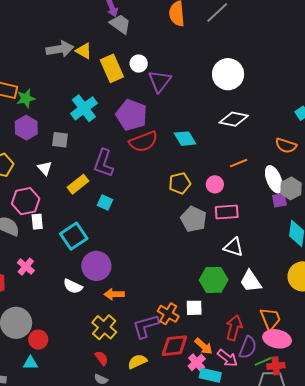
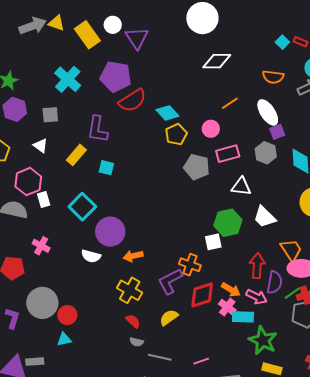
cyan diamond: (185, 139) -> (167, 113), moved
gray hexagon: (291, 188) -> (266, 153), moved
white square: (194, 308) -> (213, 242), moved

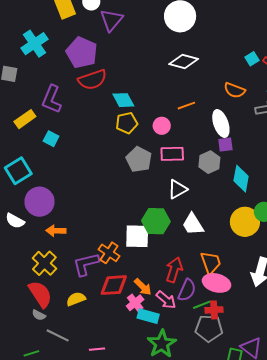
white triangle: (241, 187) -> (177, 189), turned -50
white square: (213, 242) -> (137, 236), size x1.5
red semicircle: (133, 321) -> (40, 294), size x1.8

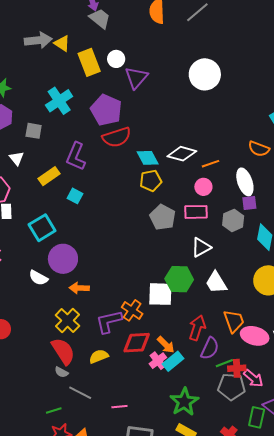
white diamond: (184, 61) -> (182, 154), moved
pink circle: (162, 126) -> (203, 187), moved
pink ellipse: (217, 283) -> (255, 336), moved
pink arrow: (166, 300) -> (253, 378), moved
cyan rectangle: (148, 316) -> (173, 361), moved, turned -55

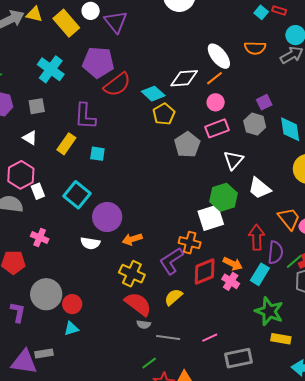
white ellipse: (245, 182) -> (219, 56), moved
gray pentagon: (163, 217) -> (187, 145), turned 30
cyan rectangle: (173, 361) -> (260, 274), moved

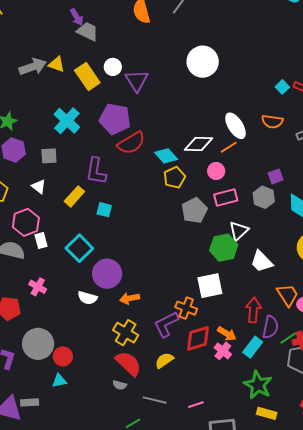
pink circle: (216, 102) -> (216, 171), moved
green hexagon: (224, 197) -> (224, 248), moved
gray semicircle: (144, 324) -> (120, 385), moved

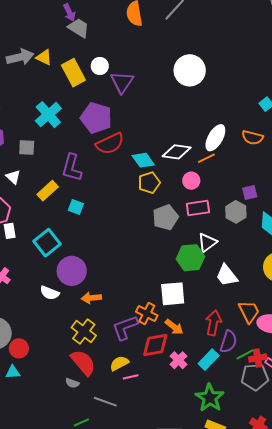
white ellipse: (235, 126) -> (215, 138), turned 56
orange arrow: (227, 334) -> (174, 327), moved
pink line: (196, 405) -> (131, 377), moved

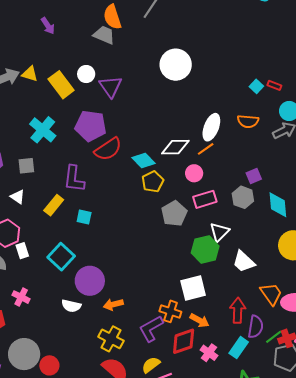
gray trapezoid: (79, 28) -> (104, 35), moved

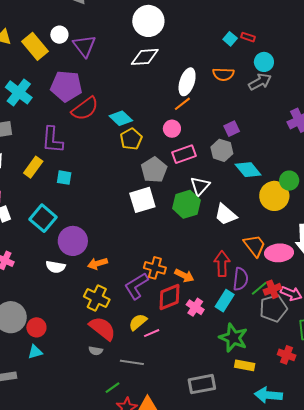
white diamond: (175, 147) -> (145, 57), moved
cyan diamond: (278, 205) -> (248, 170), moved, turned -32
white square: (193, 288) -> (142, 200), moved

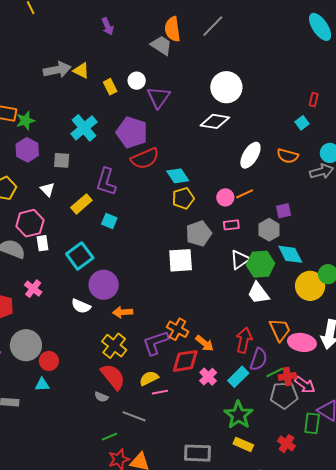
red rectangle: (248, 37) -> (314, 100), moved, turned 72
yellow rectangle: (35, 46) -> (110, 87), size x0.6
orange line: (182, 104) -> (245, 194), moved
pink rectangle: (184, 154) -> (231, 225), size x0.7
green hexagon: (187, 204) -> (261, 264), moved

